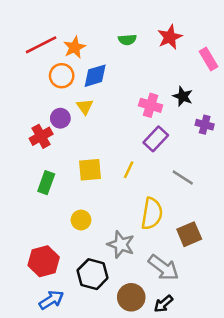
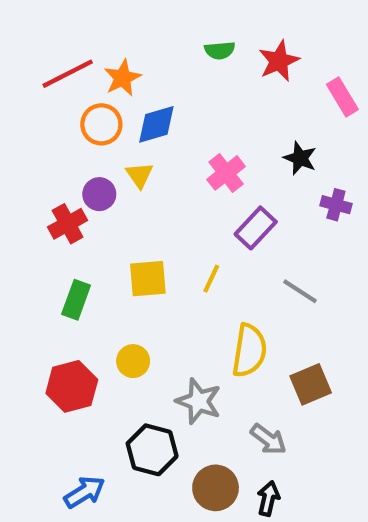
green semicircle: (127, 40) -> (220, 50), moved
pink cross: (151, 105) -> (226, 173), moved, turned 35
red hexagon: (44, 261) -> (72, 386), moved
gray arrow: (163, 268) -> (268, 439), size x0.7
black arrow: (163, 304) -> (268, 498), turned 144

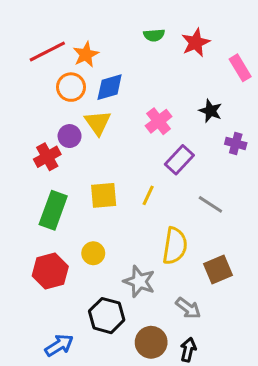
yellow triangle: (139, 175) -> (98, 123), size x1.4
green rectangle: (76, 300) -> (53, 210), size x1.4

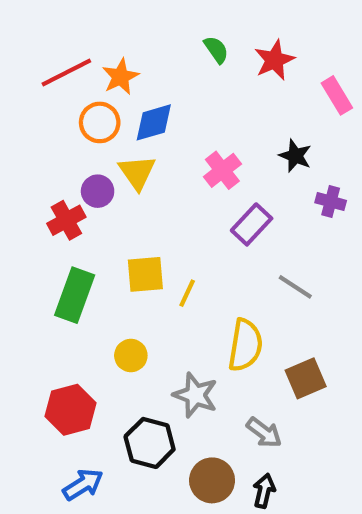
green semicircle: (154, 35) -> (216, 50), turned -120
yellow line: (148, 195) -> (187, 293), moved
red hexagon: (50, 271) -> (71, 410), moved

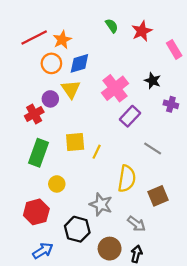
pink cross: (222, 170) -> (115, 88), size x1.4
yellow circle: (131, 356) -> (57, 184), moved

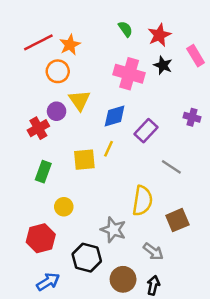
blue diamond: (79, 63) -> (115, 116), moved
black star: (153, 81) -> (163, 65), moved
pink cross: (115, 88) -> (129, 74), moved, turned -36
yellow line: (97, 152) -> (109, 149), moved
green rectangle: (38, 153) -> (43, 172), size x0.7

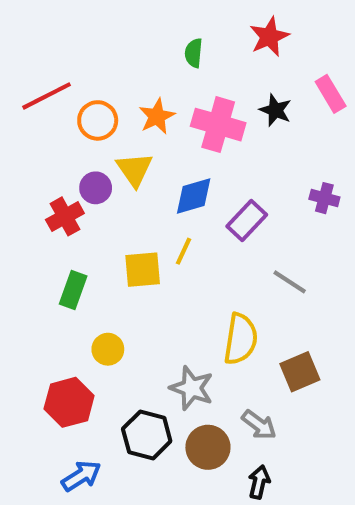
green semicircle: (125, 29) -> (194, 53), moved, turned -140
red star: (159, 35) -> (269, 37), moved
red line: (38, 42) -> (47, 96), moved
orange star: (70, 45) -> (157, 116), moved
brown circle: (123, 279) -> (208, 447), moved

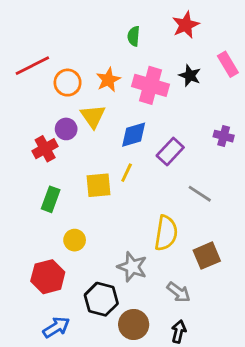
brown circle: (208, 447) -> (134, 324), moved

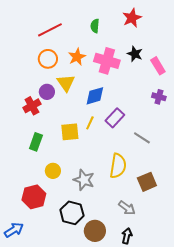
pink rectangle: (228, 64) -> (158, 66), moved
red line: (32, 66) -> (50, 30), moved
purple rectangle: (170, 151) -> (115, 118), moved
gray star: (132, 267) -> (84, 180), moved
blue arrow: (56, 327) -> (14, 230), moved

